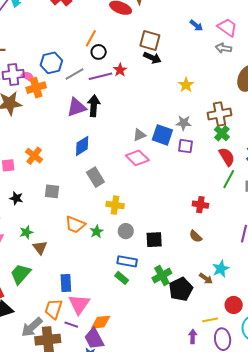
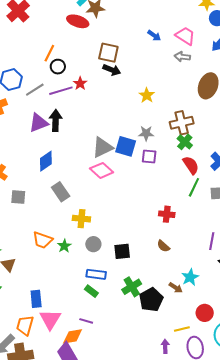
gray triangle: (139, 135) -> (102, 147), size x1.6
gray square: (52, 191) -> (18, 197), moved
purple line: (71, 325) -> (86, 321), moved

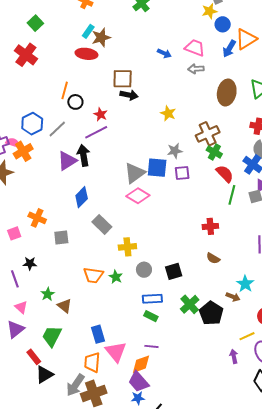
purple line: (61, 91) -> (96, 132), moved

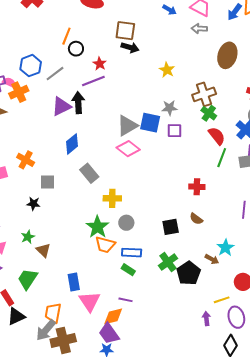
black star: (30, 263) -> (33, 204), moved
black square: (174, 271) -> (171, 227), moved
orange trapezoid: (93, 275) -> (105, 245), moved
green star: (116, 277) -> (97, 227), size x1.6
orange trapezoid: (92, 362) -> (53, 313), moved

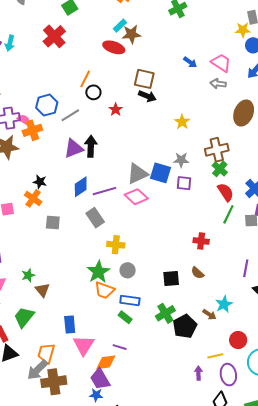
purple line: (93, 81) -> (104, 191), moved
black star: (33, 204) -> (40, 182), moved

